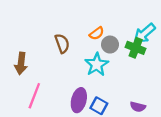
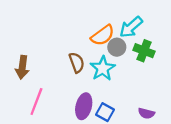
orange semicircle: (97, 33) -> (103, 35), size x1.5
cyan arrow: (144, 33) -> (131, 27), moved
brown semicircle: (62, 43) -> (77, 63), moved

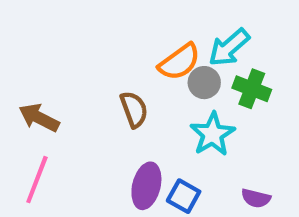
brown arrow: (22, 67) -> (39, 118), turned 110
cyan star: (103, 68) -> (212, 134), moved
pink line: (36, 102) -> (37, 180), moved

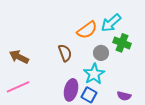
gray circle: (204, 83) -> (101, 53), moved
cyan star: (212, 134) -> (94, 74), moved
pink line: (37, 180) -> (18, 87), turned 45

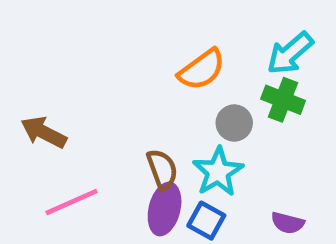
cyan arrow: (111, 23) -> (290, 53), moved
brown semicircle: (65, 53) -> (162, 169), moved
pink line: (18, 87) -> (72, 202), moved

